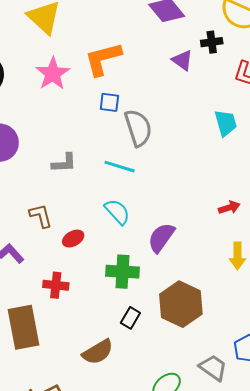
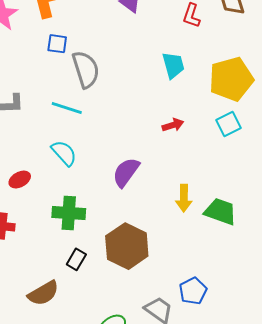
red arrow: (229, 208) -> (173, 125), moved
purple semicircle: (161, 238) -> (126, 172), moved

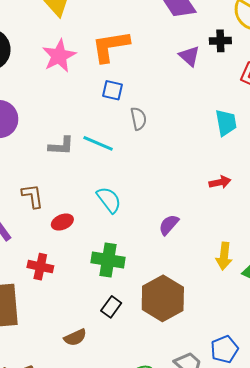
gray semicircle: (86, 69) -> (138, 119), size x0.6
cyan line: (67, 108) -> (98, 143), moved
purple semicircle: (126, 172) -> (169, 225), size x0.7
brown semicircle: (43, 293) -> (75, 337), size x0.7

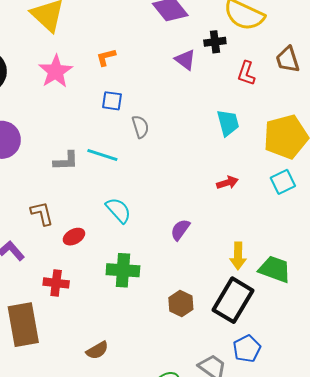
orange L-shape: (111, 46) -> (106, 57), size x0.5
brown hexagon: (163, 298) -> (181, 304), size x0.6
black rectangle: (111, 307) -> (233, 300), moved, size x2.0

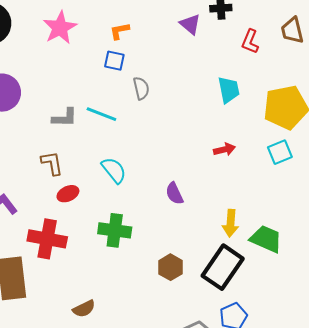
orange L-shape: (106, 57) -> (120, 31), moved
brown L-shape: (42, 213) -> (52, 163), moved
purple semicircle: (180, 230) -> (174, 193), turned -65
red cross: (56, 283) -> (47, 239), size x1.5

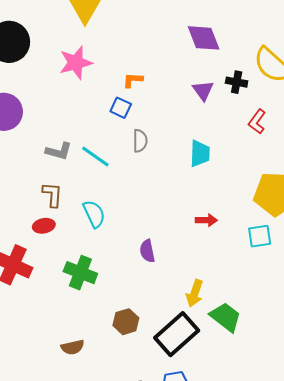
cyan trapezoid: (229, 90) -> (200, 154), moved
brown L-shape: (52, 163) -> (52, 195), moved
brown semicircle: (84, 309) -> (73, 347), moved

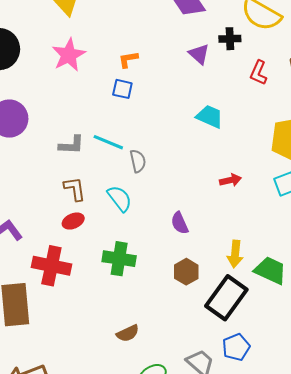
gray semicircle: (140, 141) -> (138, 161), moved
cyan trapezoid: (200, 154) -> (210, 116), turned -56
brown hexagon: (126, 322) -> (186, 272), moved

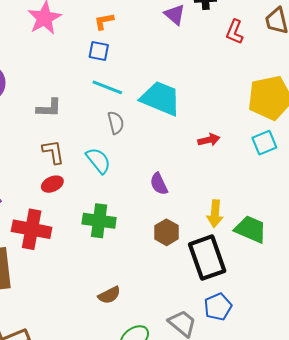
cyan trapezoid: (210, 116) -> (161, 98), moved, size x1.5
cyan line: (108, 142) -> (107, 87), moved
black rectangle: (226, 298) -> (207, 258), turned -54

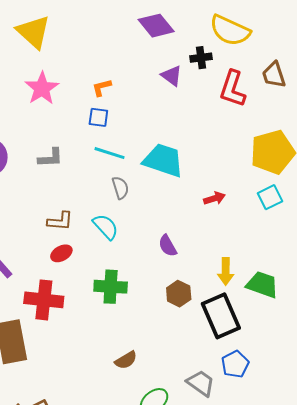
red L-shape: (235, 32) -> (233, 89), size x1.5
gray L-shape: (49, 108) -> (50, 158), moved
brown L-shape: (53, 152) -> (60, 221), turned 108

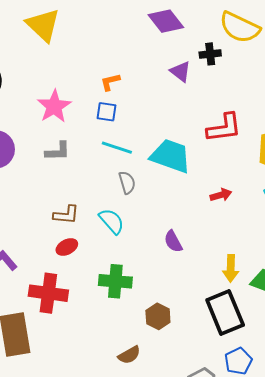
pink star: (42, 88) -> (54, 106), moved
red L-shape: (233, 89) -> (224, 128), moved, turned -117
brown hexagon: (179, 294) -> (158, 316), moved

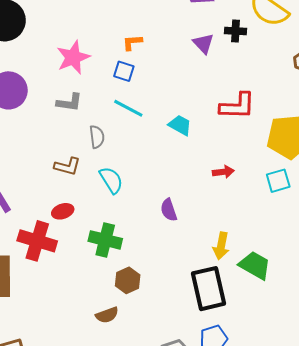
cyan trapezoid: (171, 156) -> (180, 125), size x0.6
gray semicircle: (127, 183) -> (97, 137), moved
red ellipse: (67, 247) -> (63, 211), moved
brown hexagon: (158, 316) -> (128, 280), moved

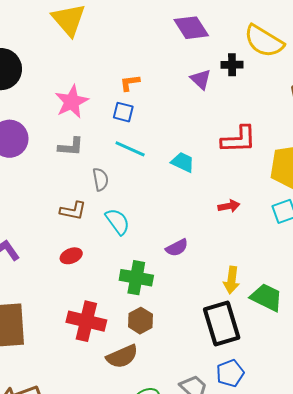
purple semicircle: (169, 210) -> (177, 248), turned -95
green cross: (105, 240) -> (136, 278), moved
red cross: (37, 241) -> (86, 321), moved
brown semicircle: (107, 315) -> (122, 356), size x1.4

